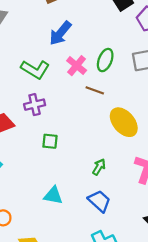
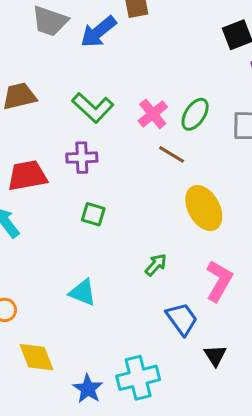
blue arrow: (60, 33) -> (98, 32), moved
blue trapezoid: (99, 201) -> (182, 319), moved

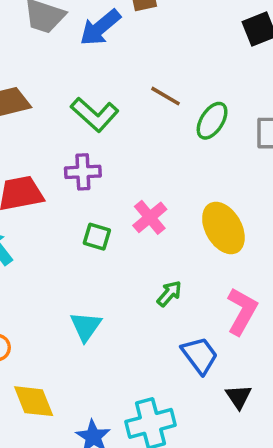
pink cross: (153, 114) -> (150, 217), moved
brown line: (172, 154) -> (165, 96), moved
cyan triangle: (83, 292) -> (86, 326), turned 44

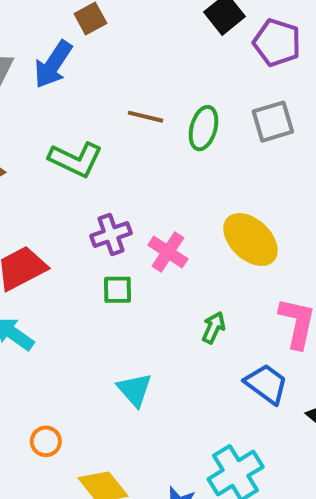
purple cross: (83, 172) -> (111, 234), moved

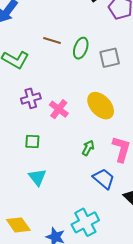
gray square: (273, 122) -> (110, 58), moved
green square: (117, 290) -> (32, 141), moved
green arrow: (214, 328) -> (88, 148), moved

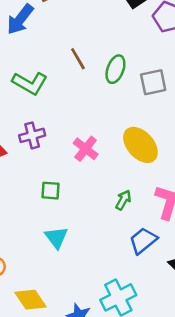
brown line: (52, 40) -> (78, 59), turned 42
purple cross: (31, 98) -> (32, 135), moved
blue trapezoid: (104, 179) -> (143, 241), turned -80

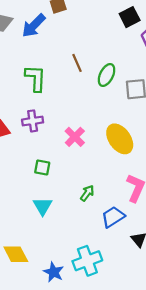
green L-shape: (30, 83) -> (36, 78), turned -124
green arrow: (123, 200) -> (87, 193), moved

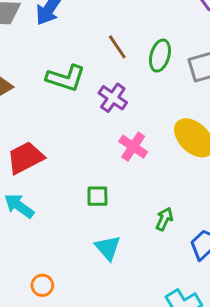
green L-shape: (36, 78) -> (66, 78), turned 116
purple cross: (33, 121) -> (113, 98), moved, turned -36

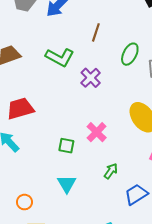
brown line: (117, 47) -> (96, 32), moved, turned 42
pink cross: (133, 147) -> (97, 132), moved
orange circle: (42, 285) -> (24, 202), moved

